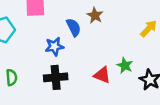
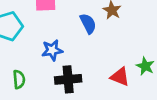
blue star: (54, 46) -> (52, 50), moved

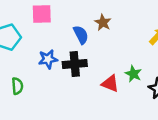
black cross: (68, 79) -> (75, 64), moved

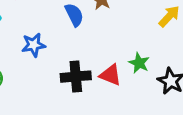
black cross: (75, 64) -> (76, 77), moved

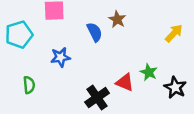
black cross: (76, 77) -> (97, 98), moved, turned -30

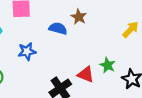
blue semicircle: (95, 32) -> (58, 28), turned -48

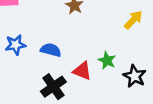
blue semicircle: (58, 28) -> (51, 50), moved

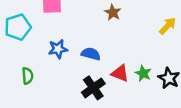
green star: (107, 60) -> (143, 73), moved

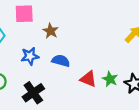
brown star: (113, 12) -> (51, 31), moved
black cross: (93, 88) -> (33, 93), moved

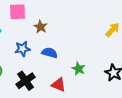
red triangle: (88, 79) -> (59, 85), moved
green star: (110, 79) -> (79, 69), moved

